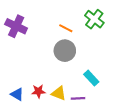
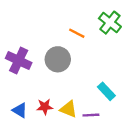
purple cross: (16, 26) -> (19, 60), moved
gray circle: (65, 51) -> (58, 59), moved

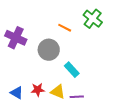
purple cross: (19, 60) -> (16, 38), moved
cyan rectangle: (106, 91) -> (72, 70), moved

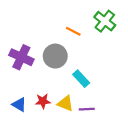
purple cross: (16, 38) -> (21, 57), moved

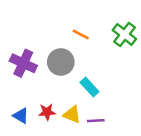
green cross: (105, 21) -> (124, 35), moved

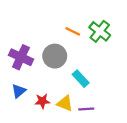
green cross: (124, 35) -> (100, 31), moved
blue triangle: (21, 116) -> (19, 91), moved, turned 49

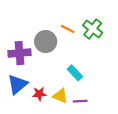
gray circle: (55, 56) -> (46, 42), moved
purple cross: (21, 57) -> (19, 53), turned -30
blue triangle: (19, 91) -> (17, 84), size x1.5

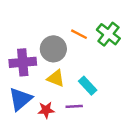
yellow triangle: (60, 96) -> (56, 78), moved
purple line: (80, 101) -> (74, 106), moved

